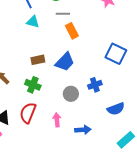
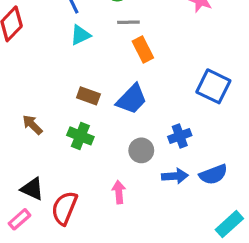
cyan triangle: (33, 22) -> (80, 35), turned -40
brown rectangle: (38, 60) -> (88, 96), turned 32
red semicircle: (28, 113) -> (64, 208), moved
blue arrow: (83, 130) -> (175, 176), moved

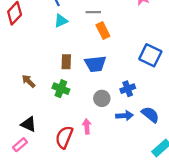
brown rectangle: (88, 96) -> (66, 62), turned 72
blue trapezoid: (132, 99) -> (95, 64), turned 40
blue semicircle: (213, 174) -> (150, 115), turned -120
red semicircle: (64, 208) -> (64, 137), moved

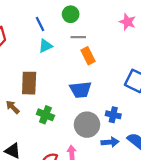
brown rectangle: (66, 62) -> (29, 83), moved, size x1.5
blue cross: (128, 89) -> (113, 115), turned 32
gray circle: (102, 98) -> (87, 125), size x1.5

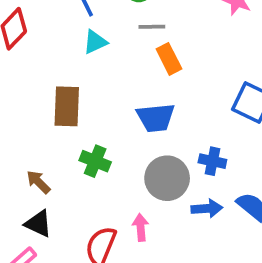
brown arrow: (13, 107) -> (38, 182), moved

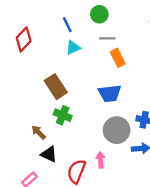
brown rectangle: (67, 106) -> (56, 87), turned -35
green cross: (95, 161) -> (63, 115), moved
black triangle: (38, 224) -> (49, 154), moved

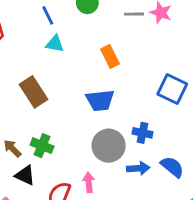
gray line: (107, 38) -> (134, 14), moved
cyan triangle: (73, 47) -> (55, 44), turned 35
green cross: (63, 115) -> (42, 146), moved

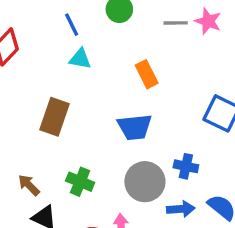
brown rectangle: (34, 92) -> (54, 117), turned 52
green cross: (42, 146) -> (80, 182), moved

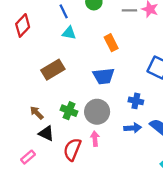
brown rectangle: (54, 117) -> (53, 70), turned 40
gray circle: (145, 182) -> (97, 112), moved

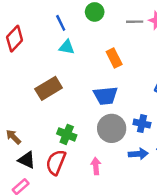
gray circle: (97, 112) -> (112, 128), moved
brown arrow: (37, 113) -> (13, 137), moved
black triangle: (46, 133) -> (27, 160), moved
red semicircle: (72, 149) -> (56, 162), moved

